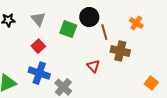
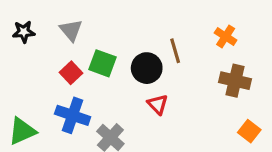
black circle: (89, 17) -> (147, 68), moved
green square: (68, 29) -> (103, 63), moved
brown cross: (120, 51) -> (235, 81), moved

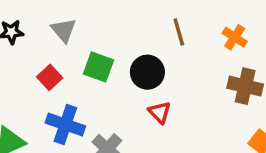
brown line: (175, 51) -> (179, 32), moved
red square: (71, 73) -> (50, 77), moved

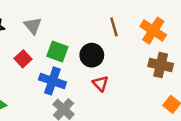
orange cross: (235, 37) -> (153, 31), size x1.5
blue cross: (65, 124) -> (52, 81), moved

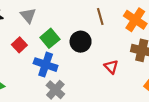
green square: (57, 51) -> (50, 38), turned 30
red triangle: (100, 83) -> (111, 67), moved

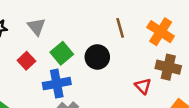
blue cross: (46, 65) -> (57, 84), turned -30
red triangle: (111, 67) -> (143, 86), moved

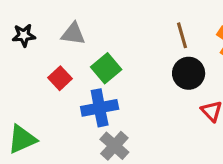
gray triangle: (37, 27) -> (73, 34), turned -42
black circle: (97, 57) -> (189, 73), moved

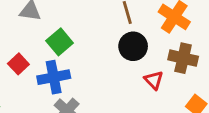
red square: (60, 78) -> (18, 64), moved

